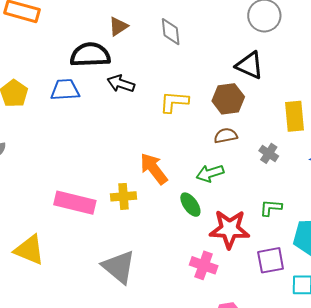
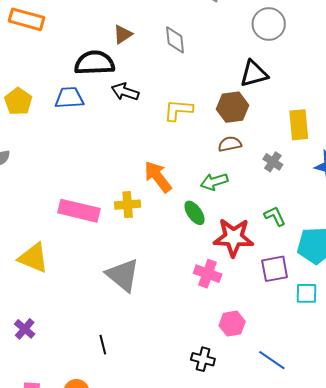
black triangle: (250, 65) -> (254, 74), turned -40
green L-shape: (271, 208) -> (275, 216), turned 60

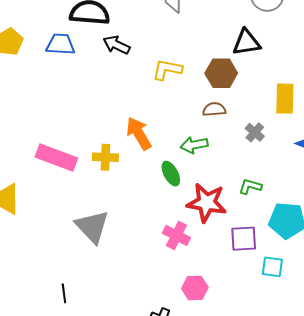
green L-shape: (275, 216) -> (250, 186), turned -55

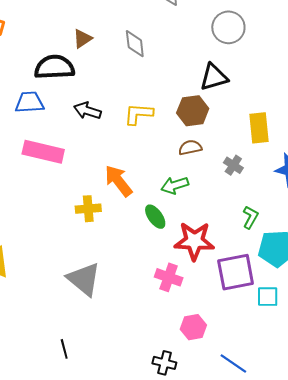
black arrow: (116, 45) -> (87, 111), moved
pink rectangle: (56, 158) -> (43, 152), moved
green L-shape: (250, 186) -> (250, 217), moved, turned 110
purple square: (244, 239) -> (236, 272), size x1.4

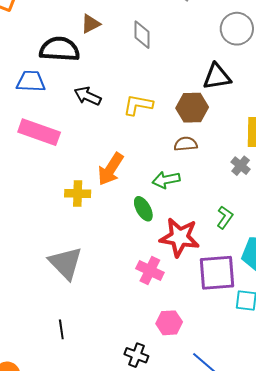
gray cross: (233, 165) -> (241, 166), moved
orange arrow: (118, 181) -> (111, 169), turned -116
green L-shape: (250, 217) -> (225, 217), moved
black line: (64, 349) -> (61, 329), moved

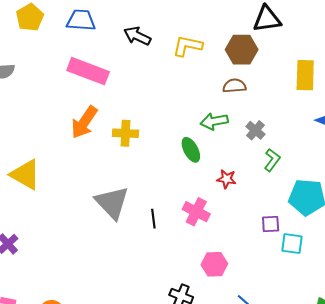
gray cross: (241, 166) -> (255, 130), moved
orange arrow: (111, 169) -> (84, 122), moved
red star: (180, 237) -> (227, 179), size x0.5
purple square: (217, 273) -> (271, 224), moved, size x0.5
black line: (61, 329) -> (153, 219), moved

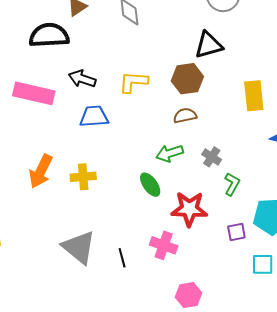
blue trapezoid: (81, 20) -> (94, 116), moved
pink rectangle: (88, 71) -> (34, 93), moved
red star: (227, 179) -> (189, 209), size x1.8
purple square: (271, 224) -> (236, 232), moved

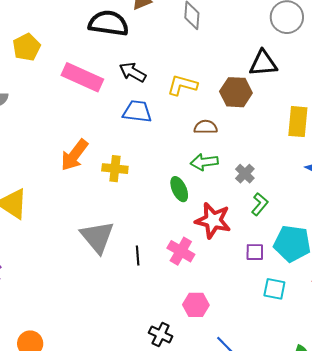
brown semicircle: (185, 116) -> (206, 127), moved

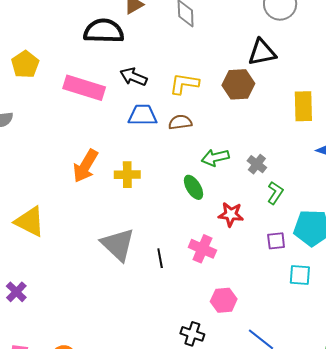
brown semicircle: (206, 127) -> (180, 122), moved
red star: (213, 220) -> (231, 214), size x0.7

